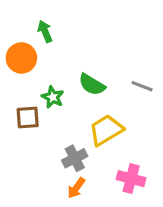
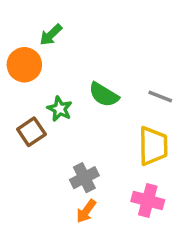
green arrow: (45, 31) -> (51, 35), turned -110
brown square: (28, 118) -> (31, 132), turned -30
yellow trapezoid: (106, 130) -> (153, 146), moved, turned 120

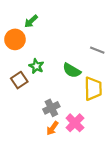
green semicircle: (104, 95) -> (72, 70), moved
gray line: (160, 96) -> (97, 50), moved
pink cross: (148, 201) -> (75, 123), moved, turned 30

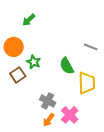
orange circle: (15, 39) -> (14, 47), moved
green semicircle: (72, 70) -> (67, 66), turned 30
gray cross: (51, 108) -> (48, 101), turned -35

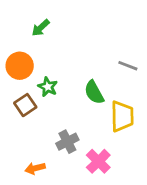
gray cross: (48, 101) -> (67, 142), turned 35
orange arrow: (49, 120) -> (35, 168), moved, turned 40

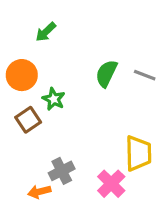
green semicircle: (94, 92) -> (106, 73), moved, turned 55
yellow trapezoid: (122, 116) -> (138, 153), moved
gray cross: (67, 142) -> (62, 171), moved

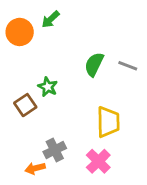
green arrow: (46, 32) -> (51, 19), moved
orange circle: (22, 75) -> (20, 32), moved
yellow trapezoid: (138, 153) -> (108, 122), moved

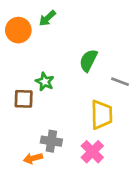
gray line: (128, 66) -> (120, 82), moved
brown square: (25, 105) -> (24, 99), turned 36
gray cross: (55, 150) -> (51, 141), turned 36

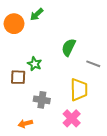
gray cross: (51, 141) -> (42, 100), moved

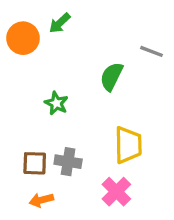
gray line: (93, 64) -> (152, 51), moved
brown square: (18, 77) -> (35, 163), moved

